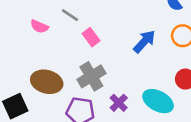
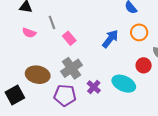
gray line: (70, 15) -> (52, 22), turned 40

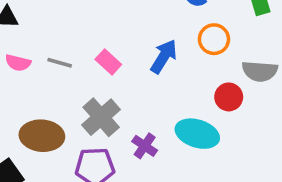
gray line: (52, 22) -> (60, 63), moved, turned -48
pink rectangle: (69, 38) -> (108, 62), moved

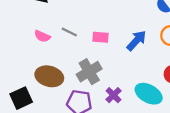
pink rectangle: (108, 62) -> (101, 37), turned -49
pink semicircle: (18, 63) -> (42, 36), moved

